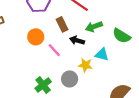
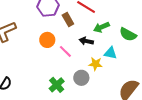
brown rectangle: (62, 24) -> (68, 20), moved

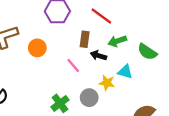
brown rectangle: (68, 20) -> (85, 39), moved, turned 32
orange circle: (47, 40) -> (37, 48), moved

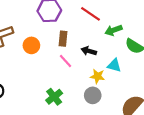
brown rectangle: (85, 39) -> (63, 39), moved
green arrow: (117, 41) -> (114, 30), moved
gray circle: (89, 98) -> (93, 95), moved

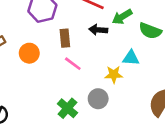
black arrow: (89, 51) -> (98, 30), moved
gray circle: (93, 95) -> (98, 99), moved

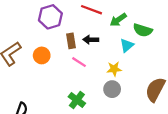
black arrow: (98, 30) -> (91, 40), moved
cyan triangle: (131, 58) -> (127, 45), moved, turned -40
gray circle: (98, 99) -> (112, 89), moved

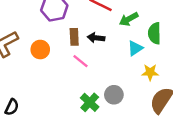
green semicircle: (143, 30) -> (154, 33), turned 66
yellow star: (114, 69) -> (150, 72), moved
green cross: (77, 100) -> (90, 102), moved

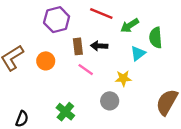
yellow star: (150, 72) -> (123, 78), moved
gray circle: (114, 95) -> (110, 101), moved
green cross: (90, 102) -> (65, 112), moved

